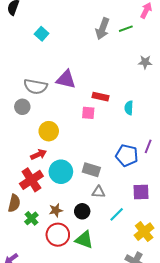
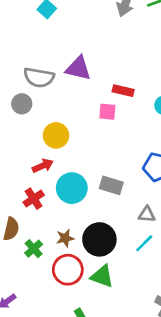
red cross: (31, 180) -> (34, 199), size x0.7
gray triangle: (98, 192) -> (147, 214), moved
black circle: (82, 211) -> (99, 239), size x1.6

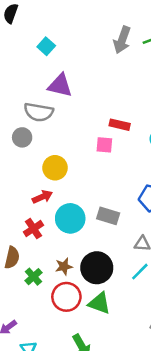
purple triangle: (78, 68) -> (60, 86), moved

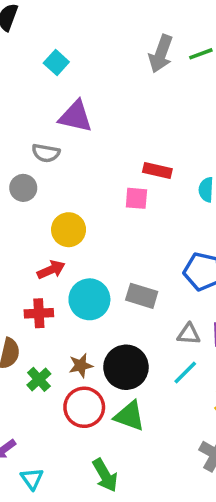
gray semicircle: (39, 112) -> (46, 153), size x0.7
red cross: (33, 229) -> (39, 313), turned 30

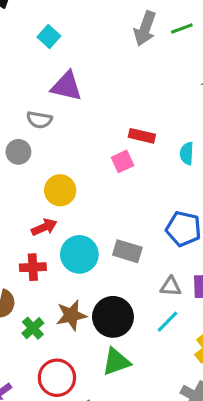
pink square: (136, 198) -> (123, 161), turned -30
brown star: (81, 365) -> (71, 315), size x1.4
red circle: (84, 407) -> (57, 378), moved
green triangle: (129, 416) -> (116, 362), turned -40

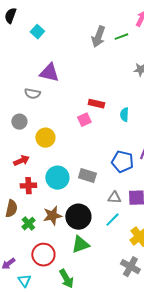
cyan square: (49, 36) -> (37, 32), moved
gray circle: (18, 152) -> (19, 122), moved
red arrow: (44, 227) -> (21, 161), moved

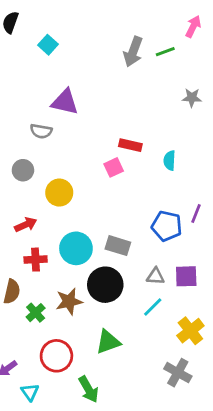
black circle: (78, 217) -> (105, 285), moved

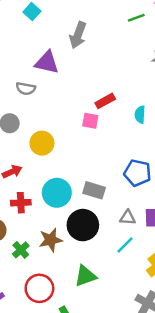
gray arrow: (133, 52) -> (78, 35), moved
red rectangle: (130, 145) -> (105, 101), turned -42
pink square: (114, 167) -> (90, 121), turned 35

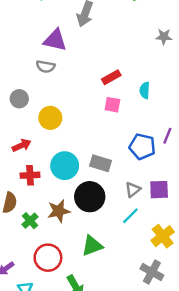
gray semicircle: (26, 88) -> (46, 66), moved
pink square: (90, 121) -> (112, 105), moved
gray triangle: (128, 218) -> (133, 190), turned -42

